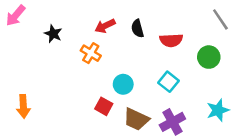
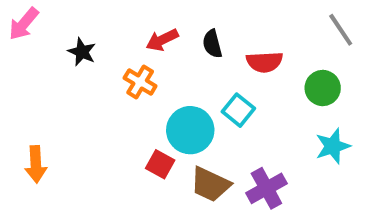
cyan square: (169, 82) -> (238, 110), moved
cyan circle: (123, 84) -> (190, 130), size x1.5
cyan star: (218, 110) -> (333, 146), moved

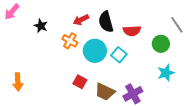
gray line: (341, 30) -> (177, 25), moved
black semicircle: (212, 44) -> (106, 22), size x1.5
cyan circle: (190, 130) -> (95, 51), moved

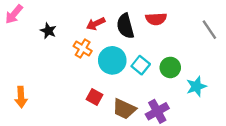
red semicircle: (132, 31) -> (156, 19), moved
green circle: (161, 44) -> (170, 67), moved

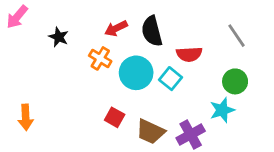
red semicircle: (156, 19) -> (189, 54), moved
gray line: (209, 30) -> (237, 36), moved
green circle: (170, 67) -> (235, 81), moved
cyan star: (196, 86) -> (222, 110), moved

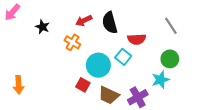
cyan circle: (136, 73) -> (98, 65), moved

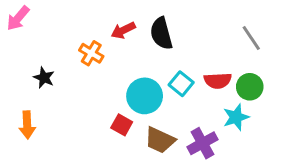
black star: (42, 27) -> (44, 78), moved
red semicircle: (137, 39) -> (218, 81), moved
orange cross: (72, 42) -> (91, 53), moved

